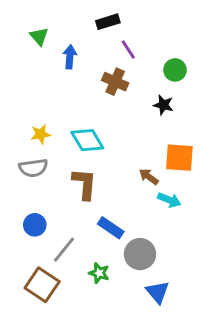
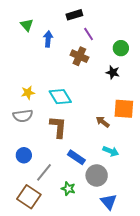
cyan arrow: (169, 200) -> (111, 151), moved

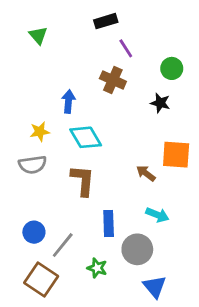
blue arrow: (48, 39) -> (68, 101), moved
blue circle: (24, 155) -> (34, 232), moved
blue rectangle: (76, 157) -> (109, 223), turned 54

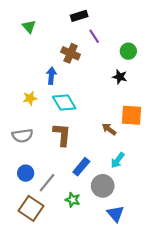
brown cross: (113, 80) -> (71, 53), moved
gray semicircle: (33, 165) -> (22, 136), moved
cyan arrow: (157, 215) -> (118, 160), turned 105
blue rectangle: (109, 223) -> (81, 167), turned 42

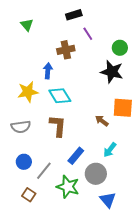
brown cross: (71, 53) -> (66, 50), turned -36
black star: (120, 77) -> (112, 72), size x1.6
yellow star: (30, 98) -> (28, 92), size x1.5
green star: (73, 200) -> (68, 187), size x1.6
brown square: (31, 208) -> (29, 195), size x0.6

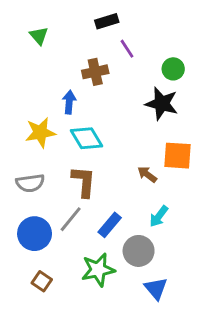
blue circle: (24, 162) -> (35, 234), size x1.5
gray line: (44, 171) -> (71, 219), moved
green star: (68, 187) -> (98, 270), turned -30

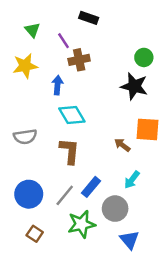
black rectangle: (107, 21) -> (89, 18), turned 36
purple line: (127, 49) -> (64, 41), moved
yellow star: (40, 132) -> (25, 66), moved
gray semicircle: (30, 183) -> (25, 137), moved
gray line: (71, 219) -> (65, 195), moved

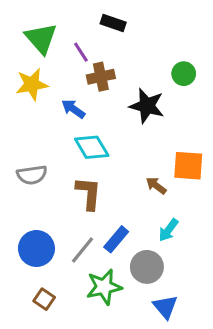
green triangle: (32, 30) -> (41, 38), size x1.6
blue arrow: (58, 85) -> (73, 109), turned -60
black star: (134, 86) -> (147, 106), moved

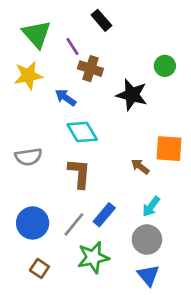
black rectangle: (113, 23) -> (101, 20), turned 30
brown cross: (101, 77) -> (90, 69), turned 30
gray circle: (147, 267) -> (147, 240), moved

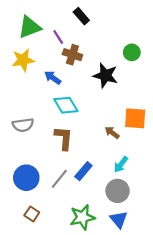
green triangle: (37, 34) -> (30, 27), turned 50
green star: (93, 257) -> (82, 217), moved

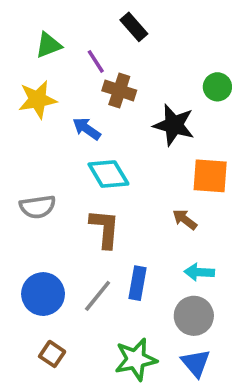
green triangle: (30, 27) -> (48, 45), size x0.7
orange square: (135, 118) -> (210, 176), moved
cyan arrow: (121, 165) -> (199, 272), turned 56
blue rectangle: (83, 171) -> (138, 283), turned -30

